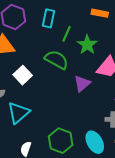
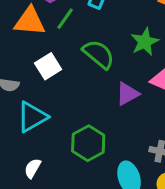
green line: (67, 34) -> (65, 19), moved
green hexagon: (61, 141) -> (88, 143), moved

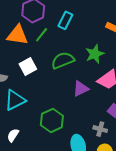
green semicircle: (99, 54) -> (63, 60), turned -65

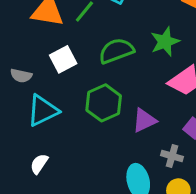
purple triangle: (81, 89) -> (144, 120), moved
green hexagon: (52, 121) -> (104, 103), moved

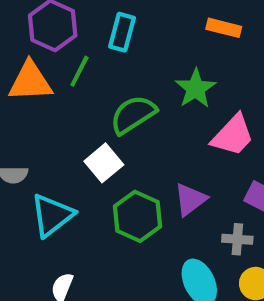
white square: (63, 59) -> (104, 163), moved
green hexagon: (104, 103) -> (137, 216), moved

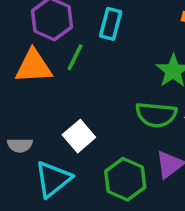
green semicircle: (133, 115) -> (156, 115), moved, turned -141
white square: (104, 163) -> (79, 136), moved

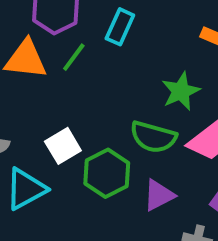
green hexagon: (125, 179) -> (107, 173), moved

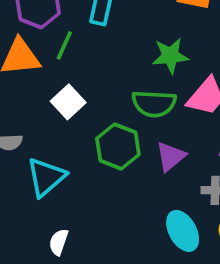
green star: (181, 91) -> (170, 56), turned 30
white square: (63, 146) -> (68, 102), moved

